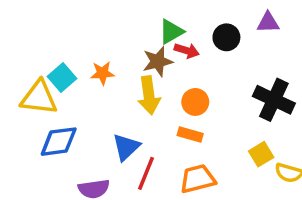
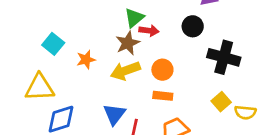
black circle: (226, 37) -> (193, 26), moved
cyan square: (62, 78) -> (53, 44), moved
yellow arrow: (149, 95) -> (125, 71), turned 88

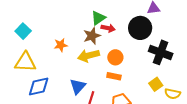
black circle: (193, 26) -> (140, 28), size x1.5
cyan square: (53, 44) -> (23, 31), moved

